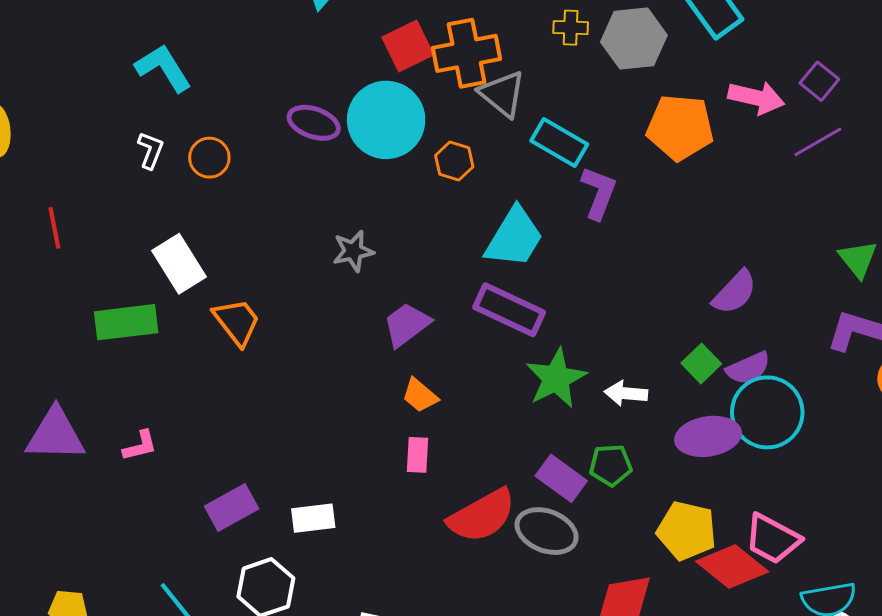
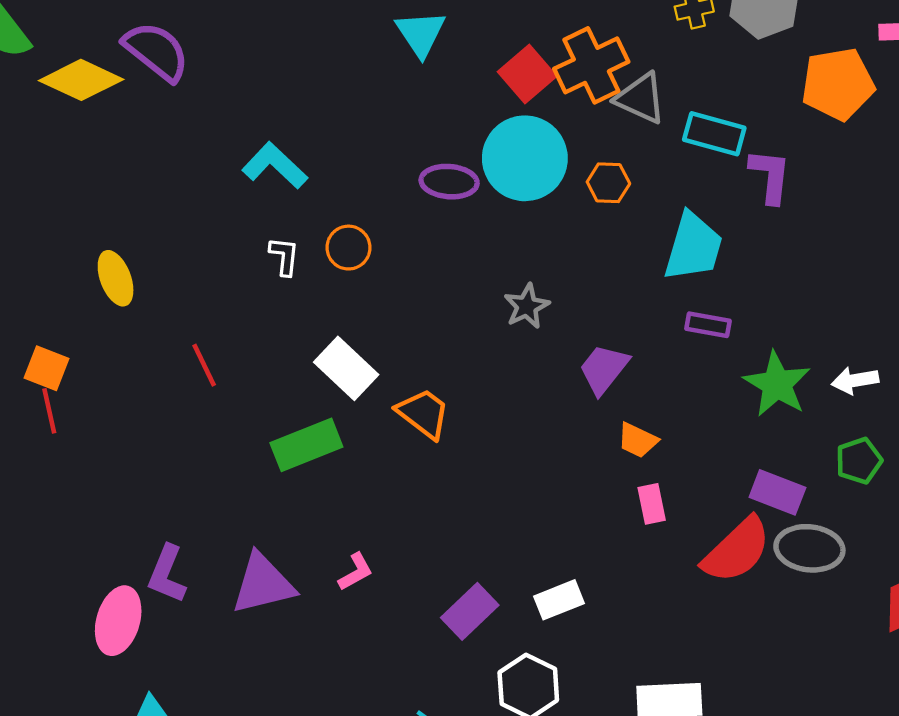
purple rectangle: (509, 310) -> (708, 325), size x0.6
purple rectangle: (561, 478) -> (777, 492), moved

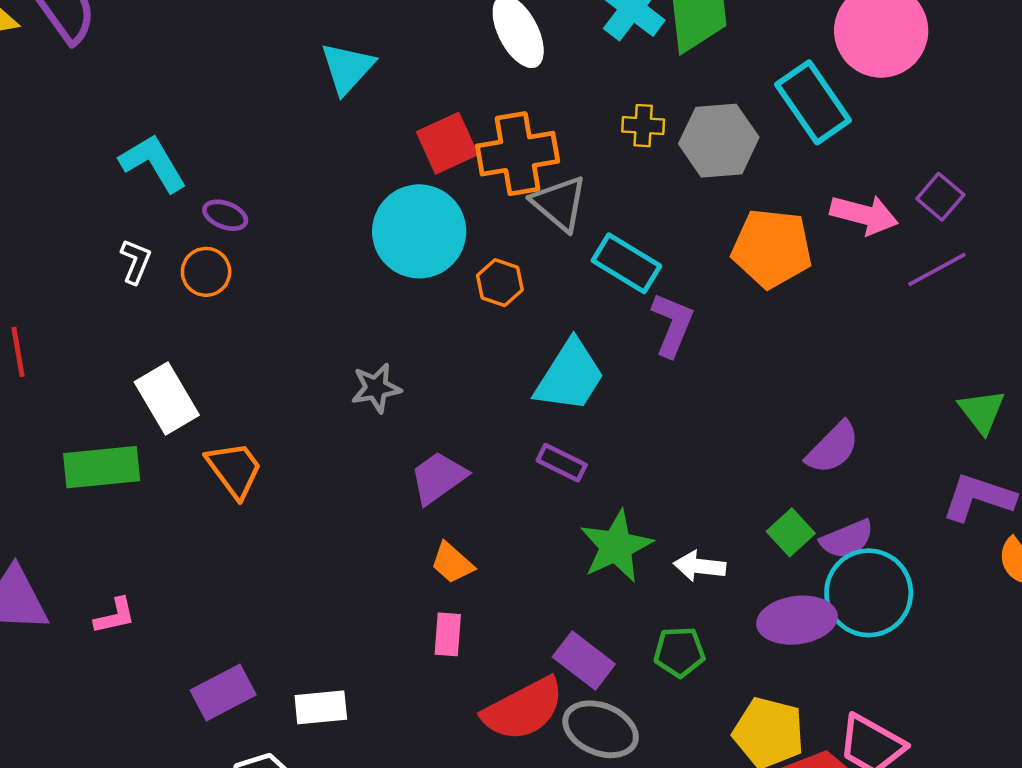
purple ellipse: (449, 182) -> (225, 215), moved, size x0.7

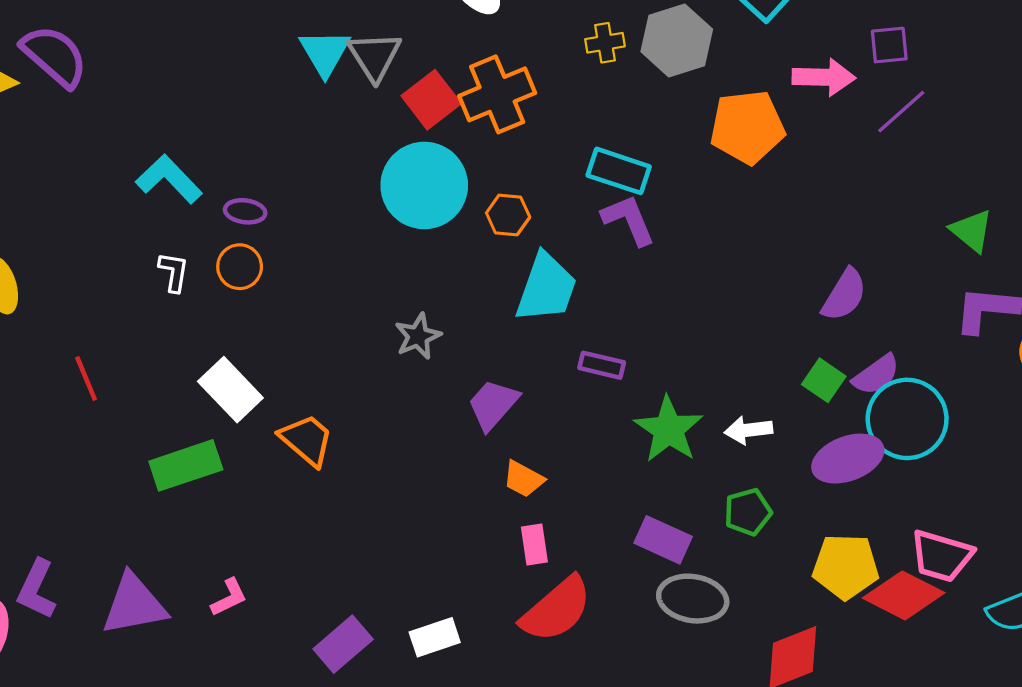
purple square: (940, 197) -> (889, 45), turned -33
gray triangle: (559, 203) -> (375, 56), moved, turned 30
purple L-shape: (672, 325) -> (628, 220), moved, turned -32
cyan trapezoid: (570, 376) -> (546, 288), moved
red semicircle: (523, 709) -> (556, 609), moved

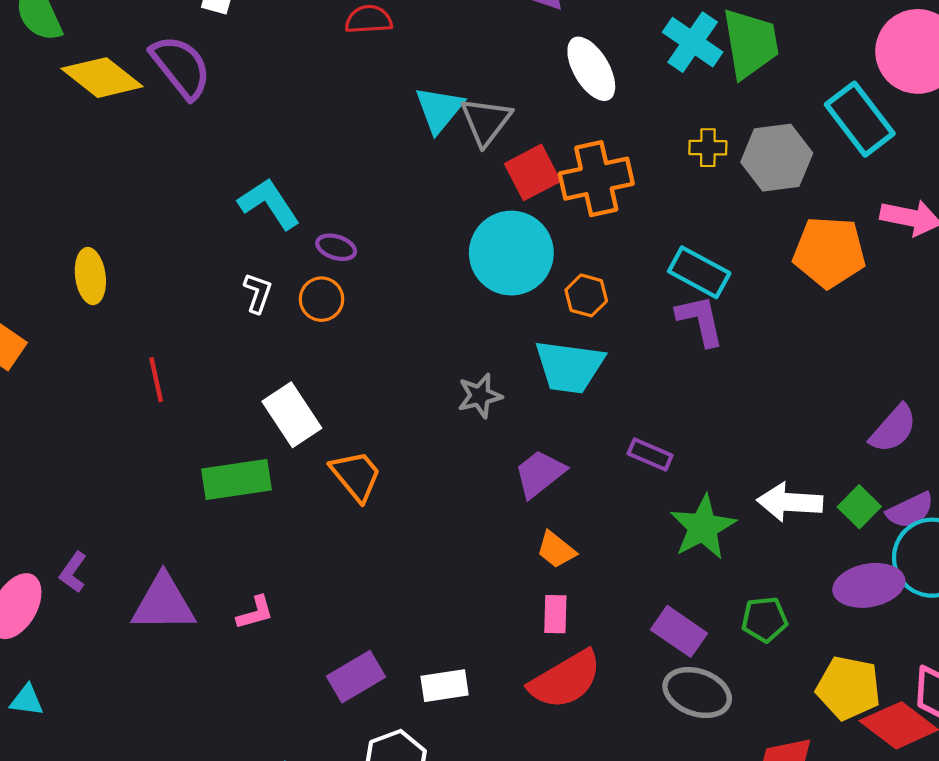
cyan trapezoid: (546, 288) -> (569, 367), moved, turned 68
white arrow: (748, 430) -> (790, 502), moved, size x1.4
purple L-shape: (36, 589) -> (73, 572), size x0.7

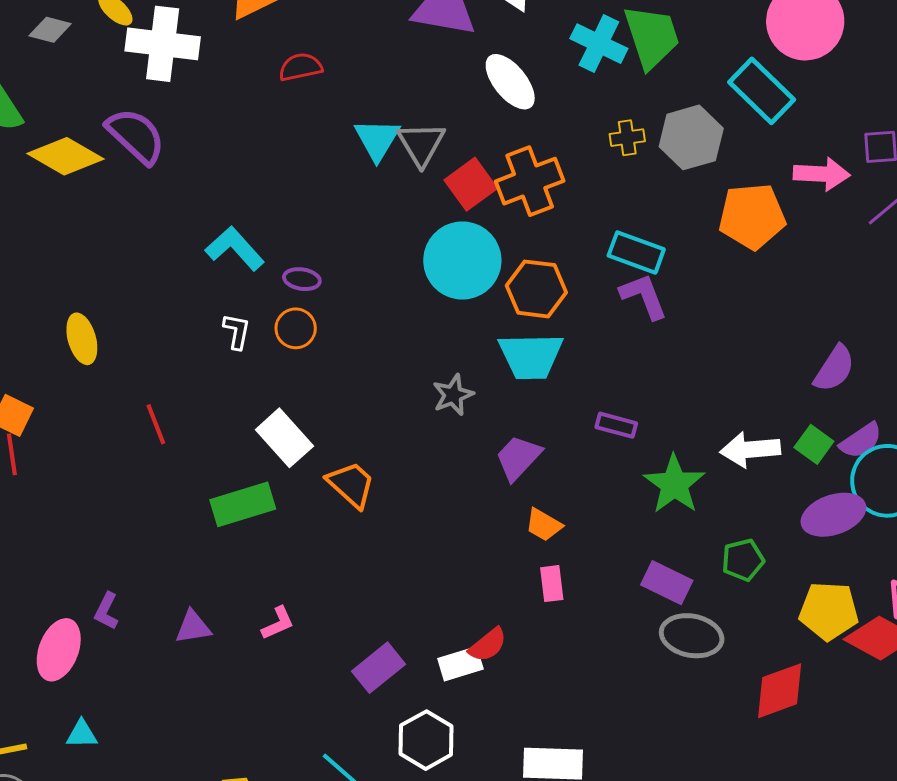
orange hexagon: (586, 295) -> (536, 289), size x1.5
purple triangle: (163, 603) -> (193, 627), size x0.6
red semicircle: (565, 680) -> (488, 645), moved, size x0.6

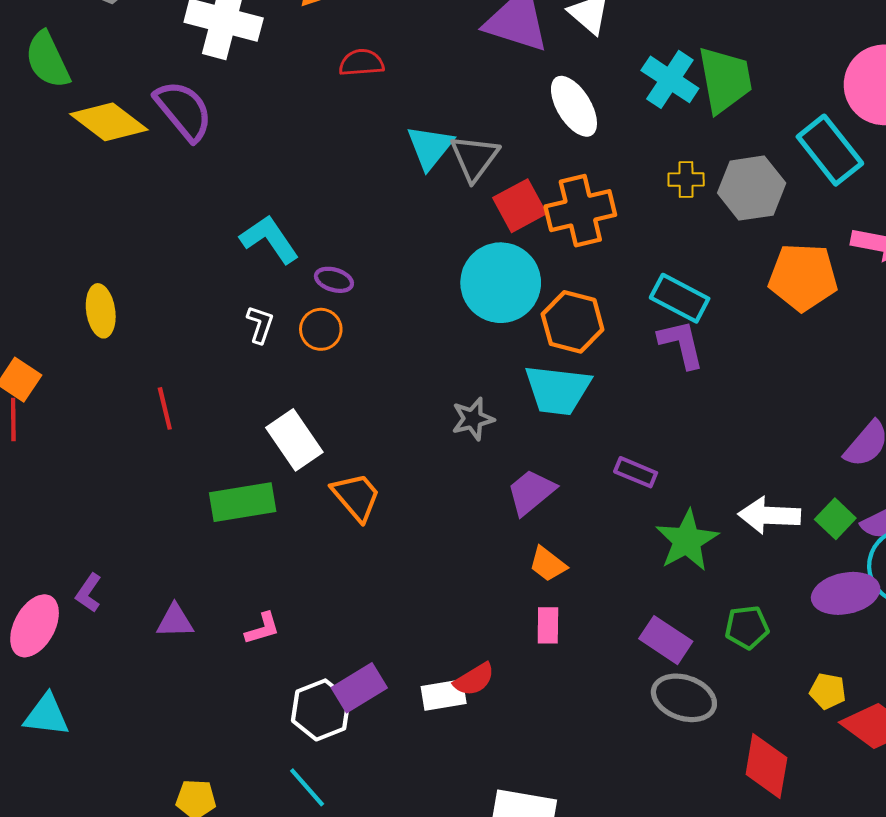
yellow pentagon: (829, 611) -> (828, 691), size x0.6
red diamond: (780, 691) -> (766, 766), turned -68
cyan triangle: (82, 734) -> (47, 715), size x1.4
white hexagon: (426, 740) -> (321, 710), moved

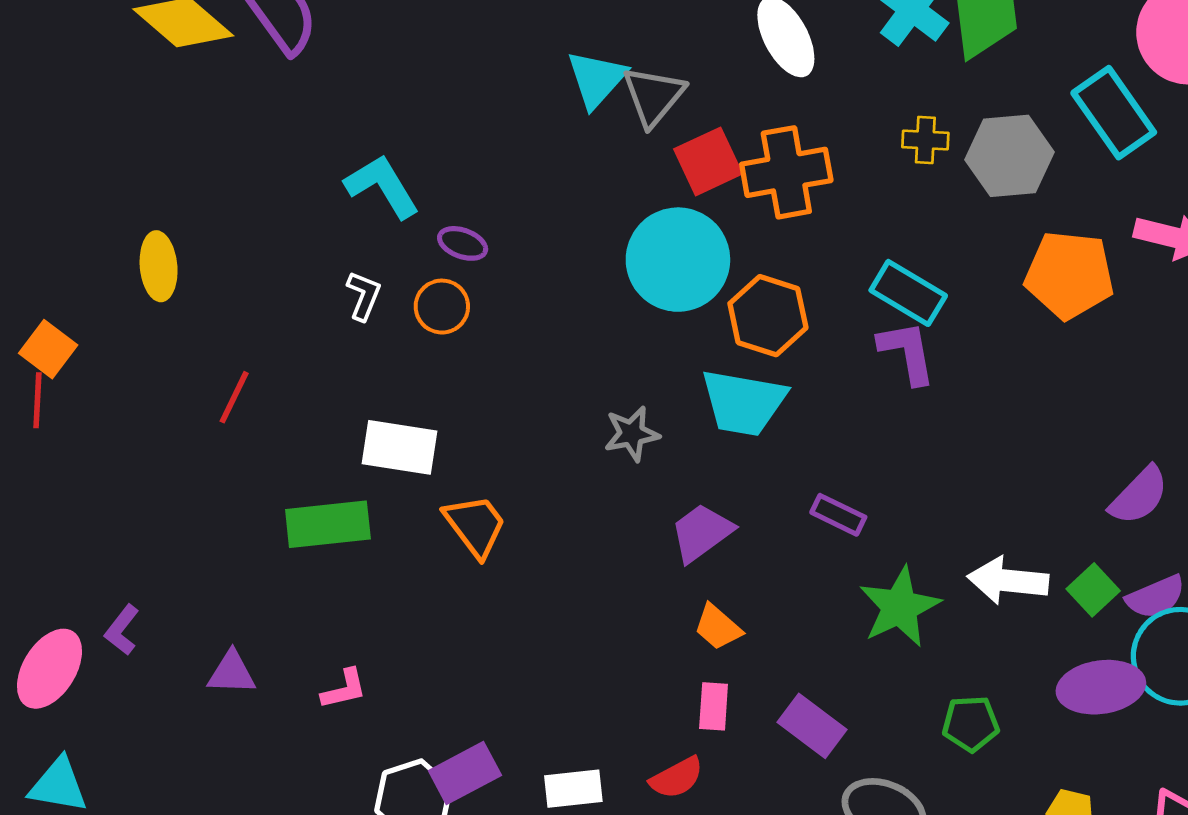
red line: (165, 408) -> (234, 397), turned 36
white rectangle: (294, 440) -> (399, 447), turned -50
purple rectangle: (666, 640) -> (812, 726), moved
red semicircle: (474, 679) -> (677, 778), moved

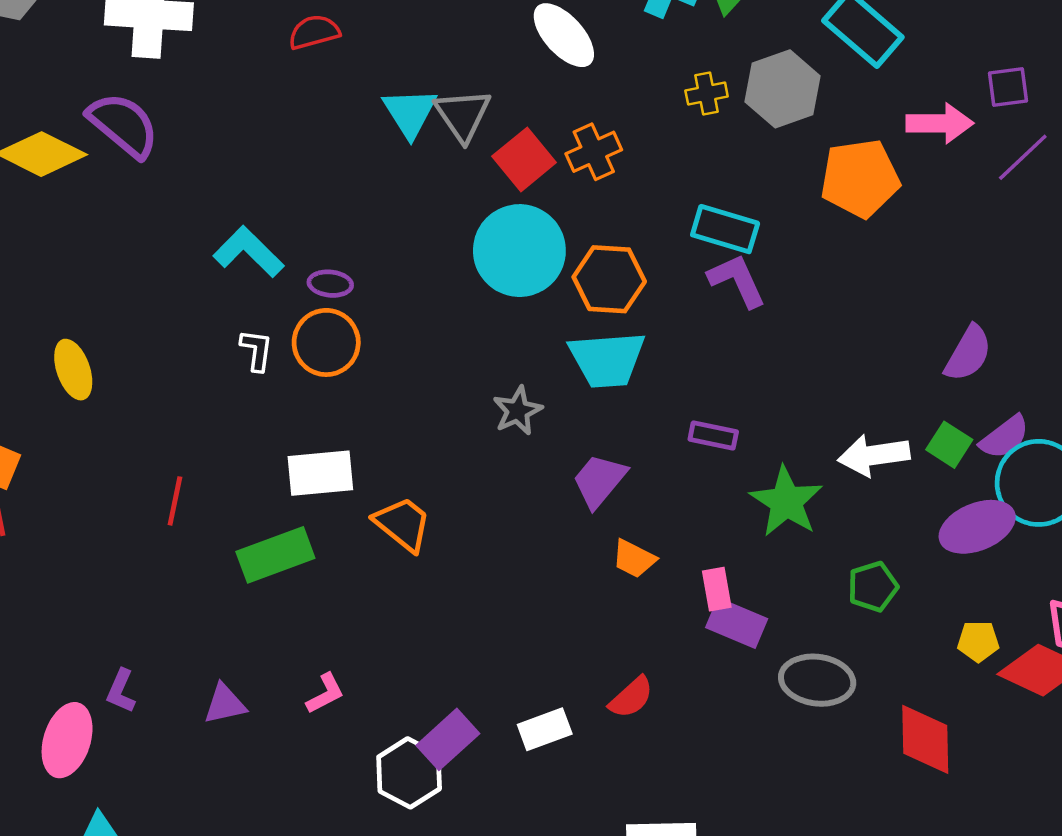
orange cross: (786, 172) -> (594, 152), size x0.7
orange circle: (442, 307) -> (326, 342), size x1.4
red line: (234, 397) -> (175, 501), moved
pink rectangle: (714, 706) -> (717, 589), moved

